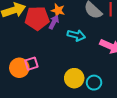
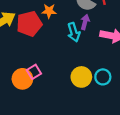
purple arrow: (54, 22) -> (85, 22), moved
cyan arrow: (76, 35) -> (74, 32), turned 72

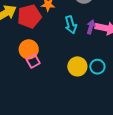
purple arrow: (85, 22) -> (91, 27), moved
orange circle: (22, 79) -> (29, 49), moved

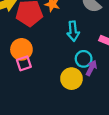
purple arrow: (91, 27) -> (91, 68), moved
cyan circle: (97, 67) -> (84, 59), moved

